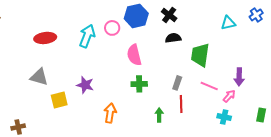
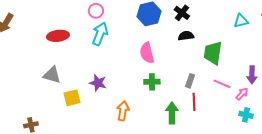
pink circle: (112, 28) -> (96, 11), moved
green arrow: (159, 115) -> (172, 113), size x1.5
cyan cross: (224, 117) -> (246, 115), moved

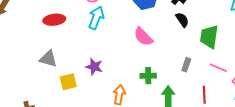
black semicircle: (186, 36) -> (182, 20), turned 63
pink semicircle: (147, 53) -> (143, 37), turned -30
green cross: (152, 82) -> (148, 76), moved
red line: (194, 102) -> (204, 95), moved

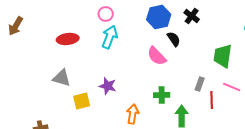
black semicircle: (182, 20) -> (174, 39), moved
red line: (204, 95) -> (212, 100), moved

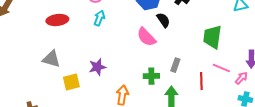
cyan arrow: (110, 37) -> (99, 18), size x0.7
gray rectangle: (200, 84) -> (175, 65), moved
purple star: (108, 86) -> (97, 67), turned -30

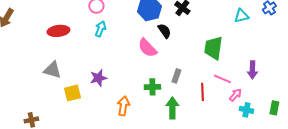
pink arrow: (241, 78) -> (235, 95), moved

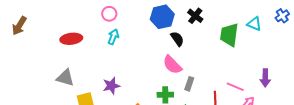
cyan triangle: (241, 16) -> (254, 24), turned 35
pink semicircle: (147, 48) -> (172, 65), moved
green trapezoid: (213, 48) -> (229, 35), moved

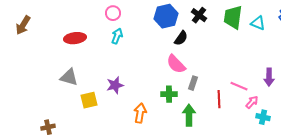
green trapezoid: (229, 35) -> (233, 17), moved
black semicircle: (177, 39) -> (181, 38), turned 70

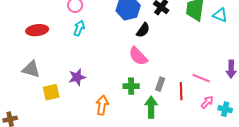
gray rectangle: (193, 83) -> (160, 84), moved
pink arrow: (252, 102) -> (207, 102), moved

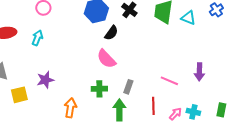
cyan arrow: (79, 28) -> (37, 38), moved
red line: (181, 91) -> (153, 106), moved
pink arrow: (207, 102) -> (175, 114), moved

